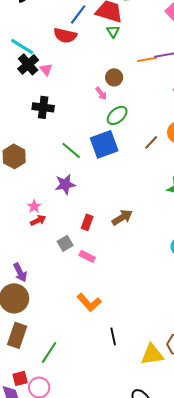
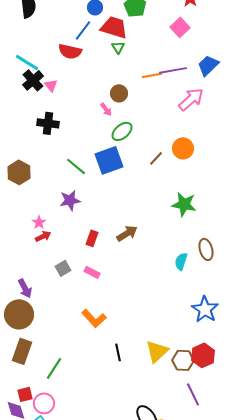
gray square: (65, 243) -> (63, 268), moved
yellow triangle: (152, 354) -> (157, 351), moved, turned -35

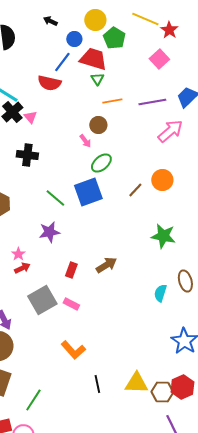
orange line: (152, 75) -> (112, 101), moved
gray square: (63, 268) -> (42, 300), size x1.8
yellow triangle: (157, 351) -> (136, 383), turned 45

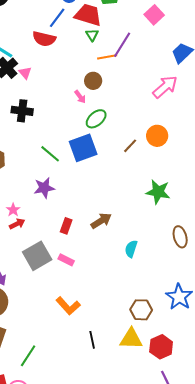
purple line: (152, 102) -> (122, 45), moved, turned -48
cyan semicircle: (160, 293) -> (131, 249), moved
red hexagon: (182, 387) -> (161, 347), moved
brown hexagon: (162, 392) -> (141, 310), moved

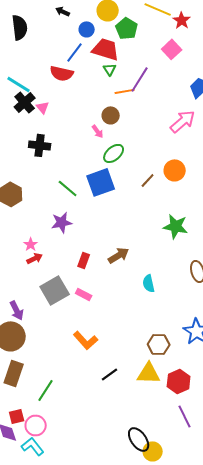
cyan semicircle: (131, 249) -> (149, 283), turned -30
black line: (92, 340) -> (110, 374), turned 66

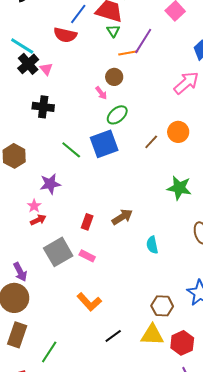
purple star: (62, 222) -> (50, 184), moved

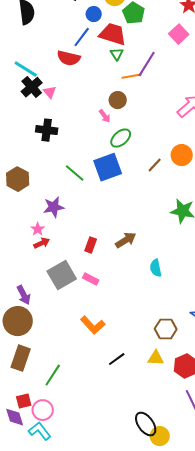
yellow triangle: (152, 335) -> (156, 358), size x0.7

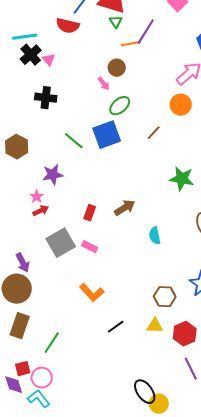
cyan line: (26, 69) -> (25, 37), turned -40
orange circle: (182, 155) -> (181, 105), moved

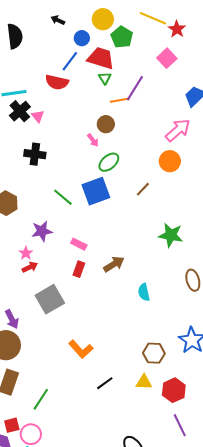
pink rectangle: (90, 247) -> (79, 244), moved

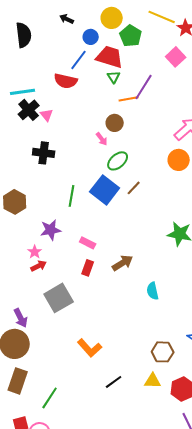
brown line: (143, 189) -> (134, 188), moved
blue square: (96, 191) -> (105, 190), turned -32
green line: (63, 197) -> (72, 196), turned 60

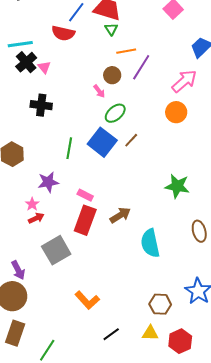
purple line: (144, 87) -> (141, 67), moved
red rectangle: (88, 268) -> (85, 220), size x1.8
cyan semicircle: (153, 291) -> (150, 243), size x1.6

